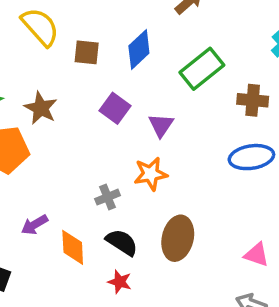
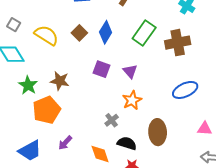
brown square: (87, 52) -> (79, 33), moved, turned -35
brown cross: (253, 100) -> (178, 43), size x1.4
blue ellipse: (251, 157) -> (185, 90), moved
purple arrow: (34, 225) -> (65, 143), moved

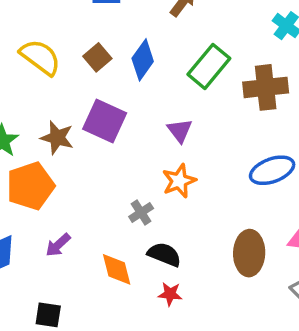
purple square: (102, 69) -> (105, 121), moved, size x1.4
brown ellipse: (158, 132) -> (249, 253), moved

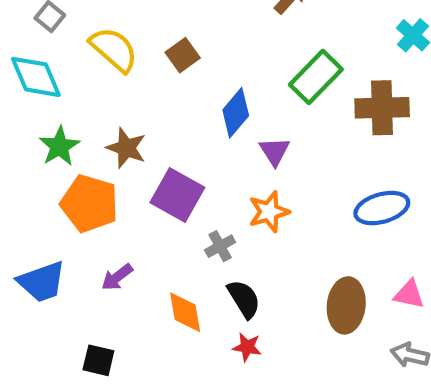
blue diamond: (143, 60) -> (236, 113), moved
purple square: (105, 121) -> (177, 195), moved
orange pentagon: (30, 186) -> (89, 203), turned 30
black semicircle: (164, 254) -> (244, 299), turned 32

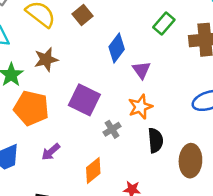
green rectangle: (316, 77) -> (164, 23), size x0.7
brown star: (126, 148) -> (46, 59), moved, turned -30
black semicircle: (244, 299) -> (156, 140), moved, turned 30
orange diamond: (185, 312) -> (93, 171), turned 64

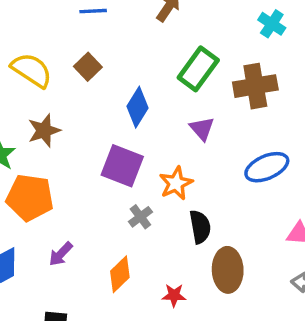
green rectangle: (164, 23) -> (198, 69), size x1.4
purple triangle: (142, 70) -> (202, 129), moved
purple square: (84, 100) -> (122, 166), moved
brown ellipse: (190, 161) -> (228, 270), moved

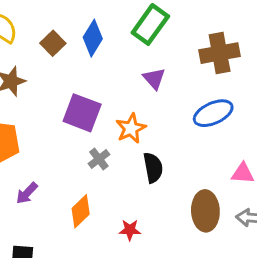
brown square: (88, 67) -> (53, 43), moved
brown cross: (255, 86) -> (220, 53), moved
blue diamond: (137, 107) -> (93, 38), moved
brown ellipse: (228, 270) -> (205, 211), moved

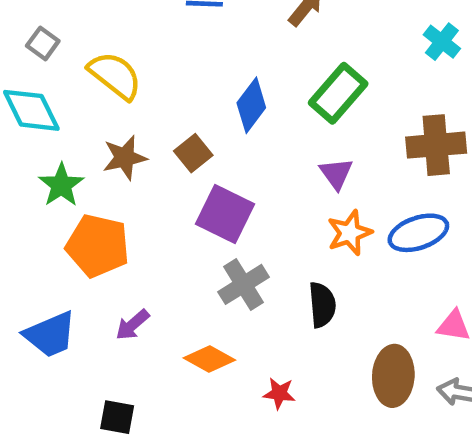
brown square: (53, 43) -> (193, 153), moved
orange star: (131, 128) -> (350, 233), moved
gray cross: (99, 159) -> (243, 284), size x1.5
orange diamond: (81, 211) -> (209, 359), turned 68

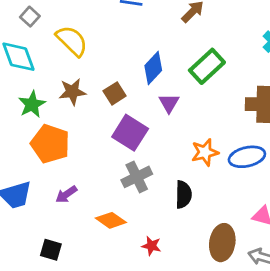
purple triangle: (336, 174) -> (169, 103), moved

